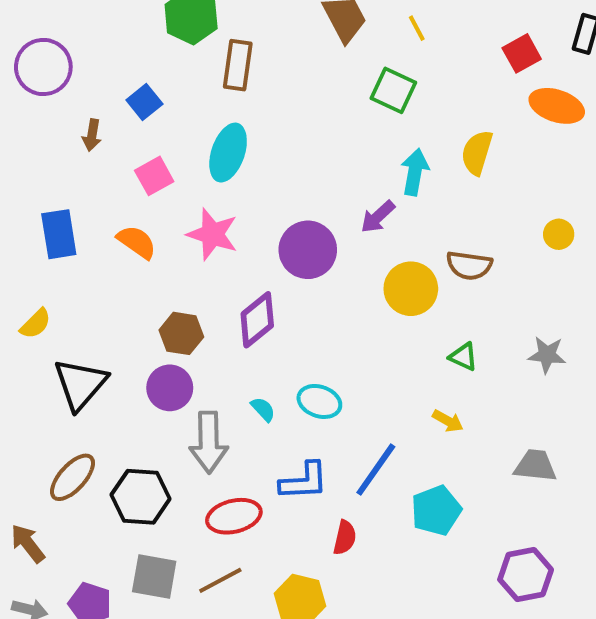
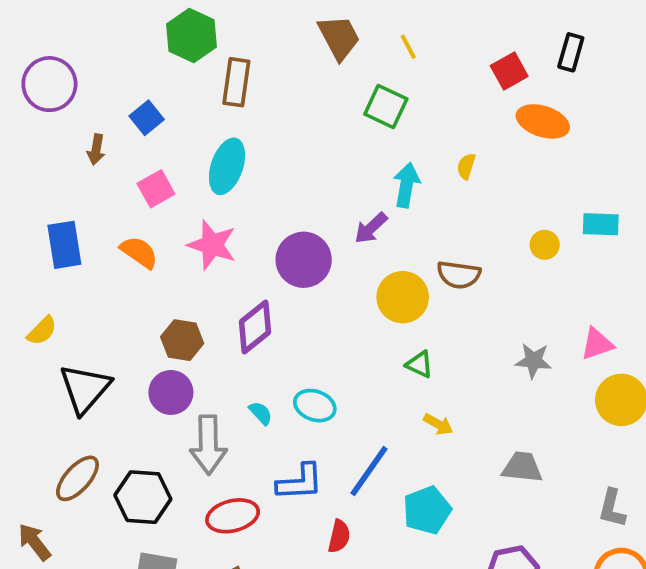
yellow semicircle: (477, 153) -> (466, 166), size x0.6
green triangle: (463, 357) -> (419, 364), moved

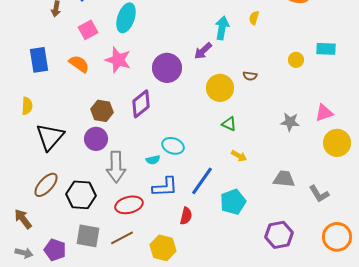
brown semicircle: (459, 275) -> (250, 76), size x0.6
yellow semicircle: (42, 331) -> (27, 106), turned -42
cyan semicircle: (261, 413) -> (153, 160), moved, turned 120
gray L-shape: (612, 508) -> (319, 194), moved, turned -45

